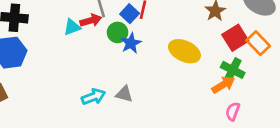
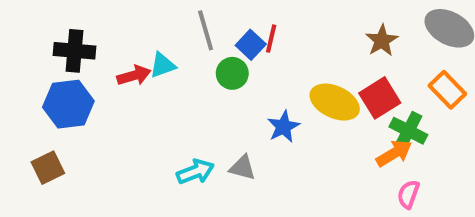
red arrow: (91, 20) -> (134, 75), moved
red square: (235, 38) -> (380, 98), moved
blue star: (131, 43) -> (283, 127), moved

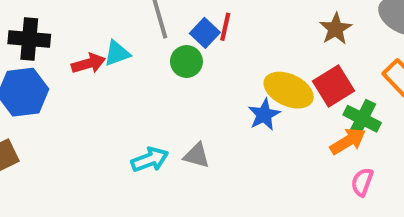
blue star: (283, 127) -> (264, 115), moved

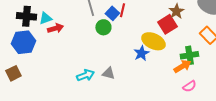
cyan triangle: (117, 53) -> (45, 18), moved
red square: (334, 86) -> (167, 24), moved
green cross: (362, 119) -> (189, 55), turned -36
pink semicircle: (362, 182) -> (189, 86), turned -144

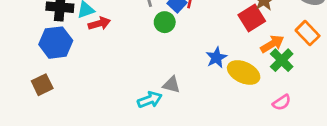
yellow ellipse: (153, 41) -> (244, 72), moved
green cross: (189, 55) -> (282, 60), turned -36
orange arrow: (182, 66) -> (272, 44), moved
cyan arrow: (85, 75) -> (150, 100), moved

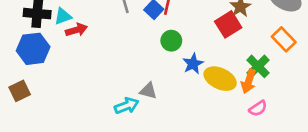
green circle: (165, 22) -> (171, 41), moved
orange arrow: (272, 44) -> (249, 81), moved, turned 140

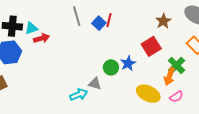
red square: (228, 24) -> (151, 46), moved
green circle: (171, 41) -> (111, 67), moved
yellow ellipse: (220, 79) -> (148, 94), moved

